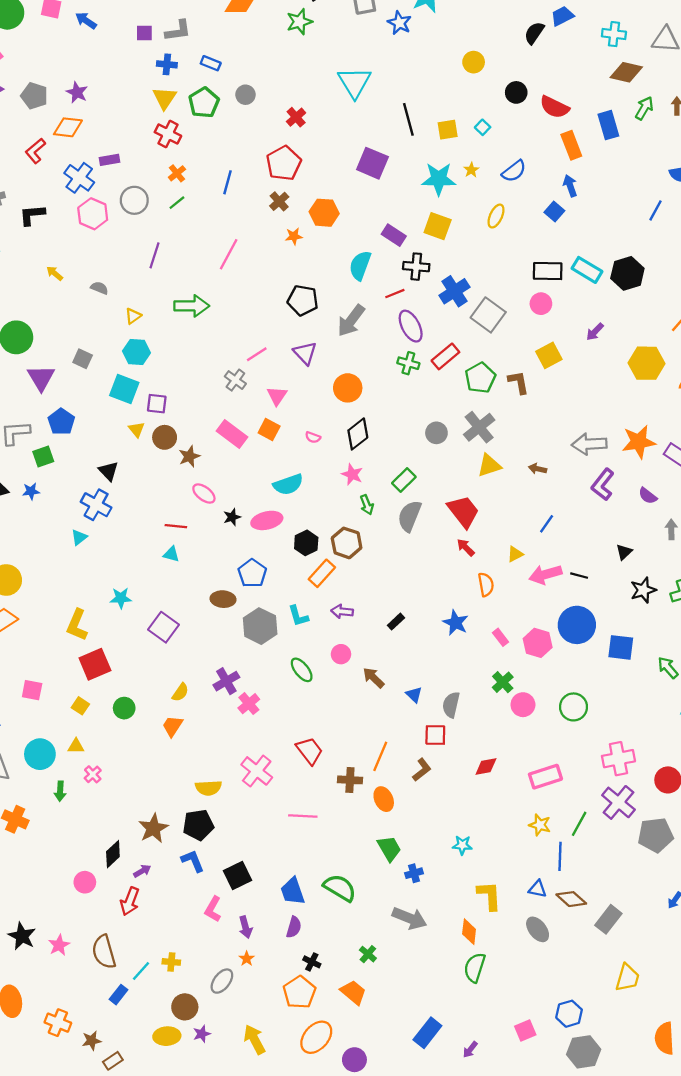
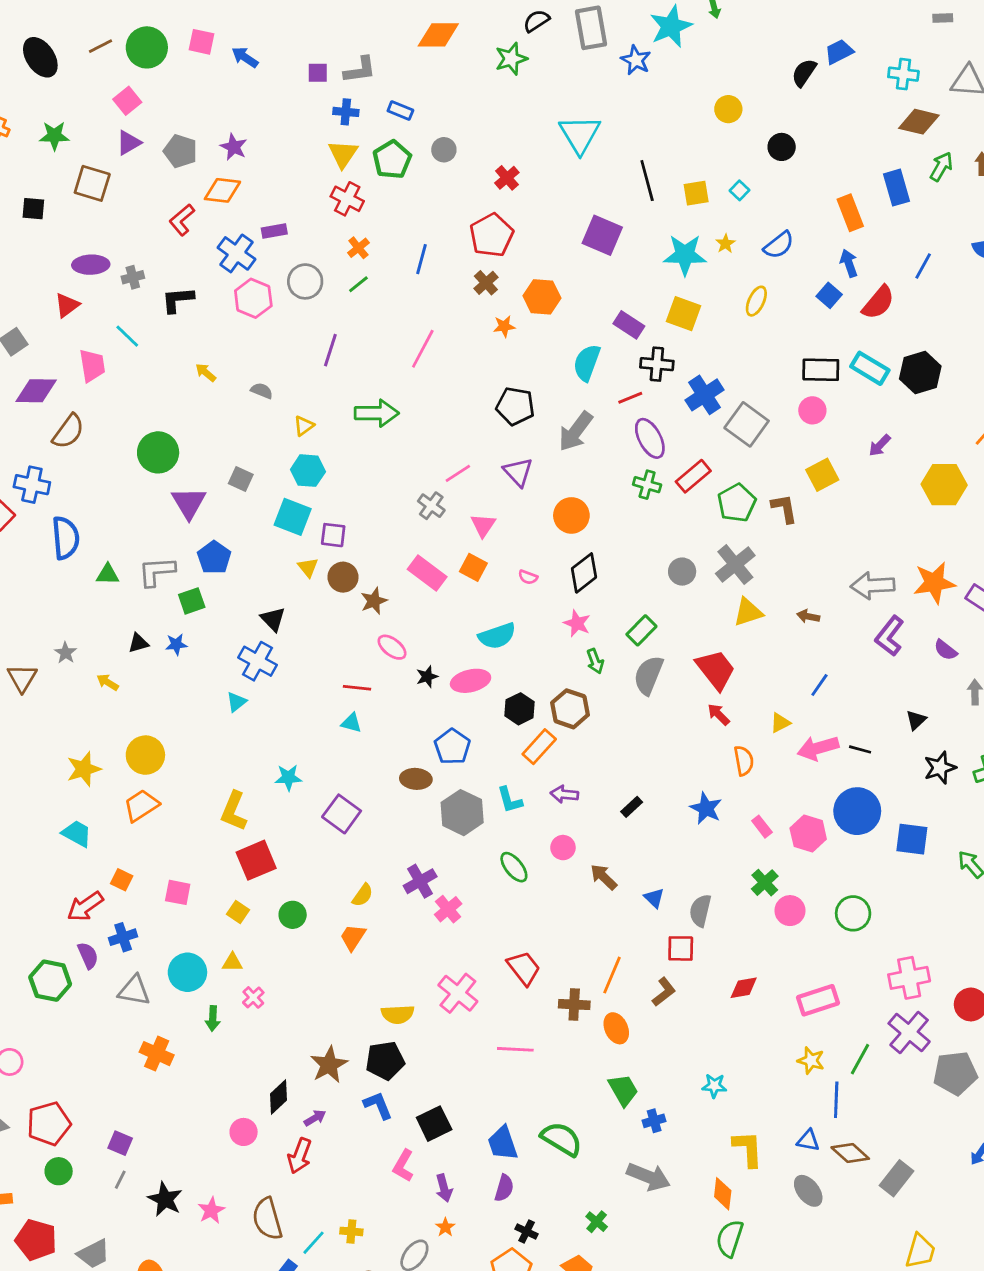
red semicircle: (554, 107) -> (878, 302), moved, turned -76
blue line: (656, 210) -> (923, 266), moved

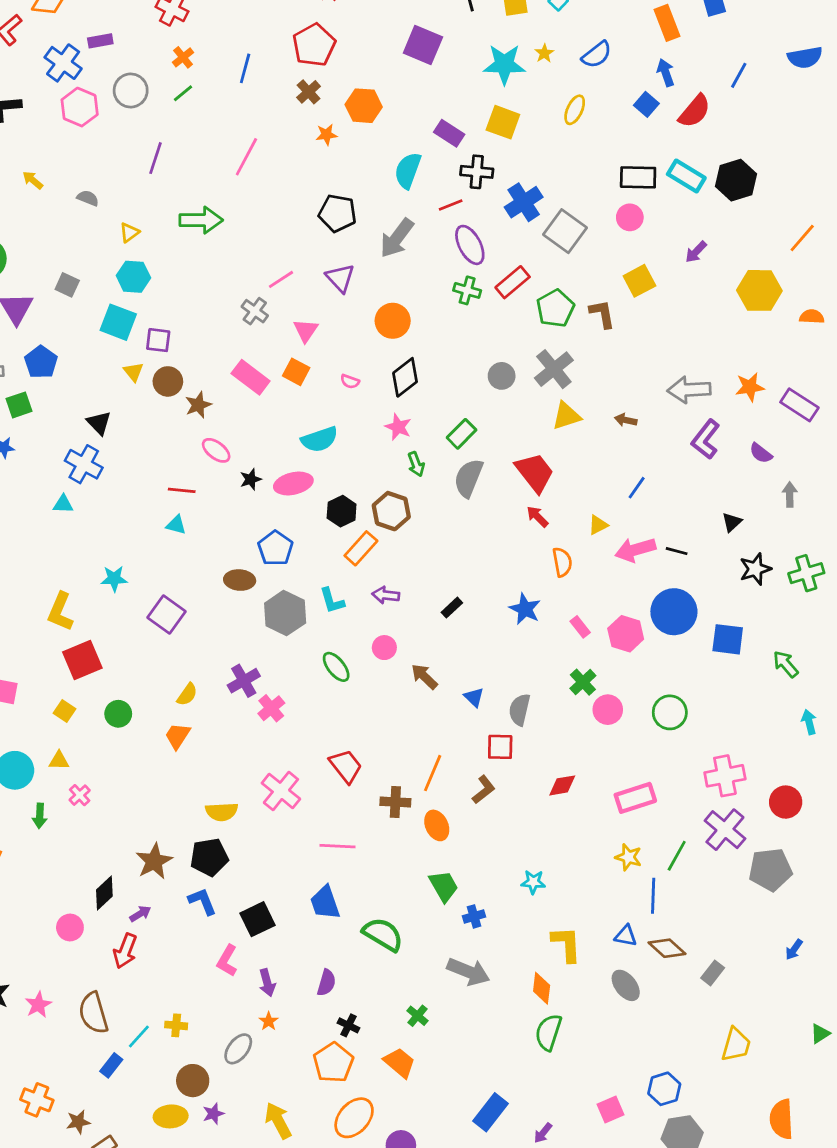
orange star: (934, 583) -> (750, 387), size x0.7
cyan triangle: (237, 702) -> (63, 504), turned 40
blue trapezoid: (503, 1143) -> (325, 903), moved
gray rectangle: (896, 1178) -> (713, 973), size x0.7

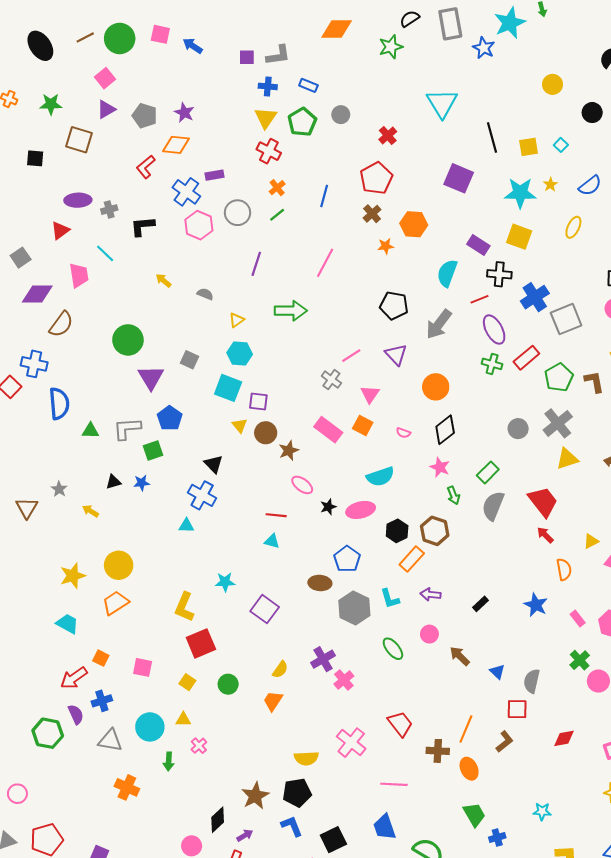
gray square: (565, 231) -> (566, 319), turned 32

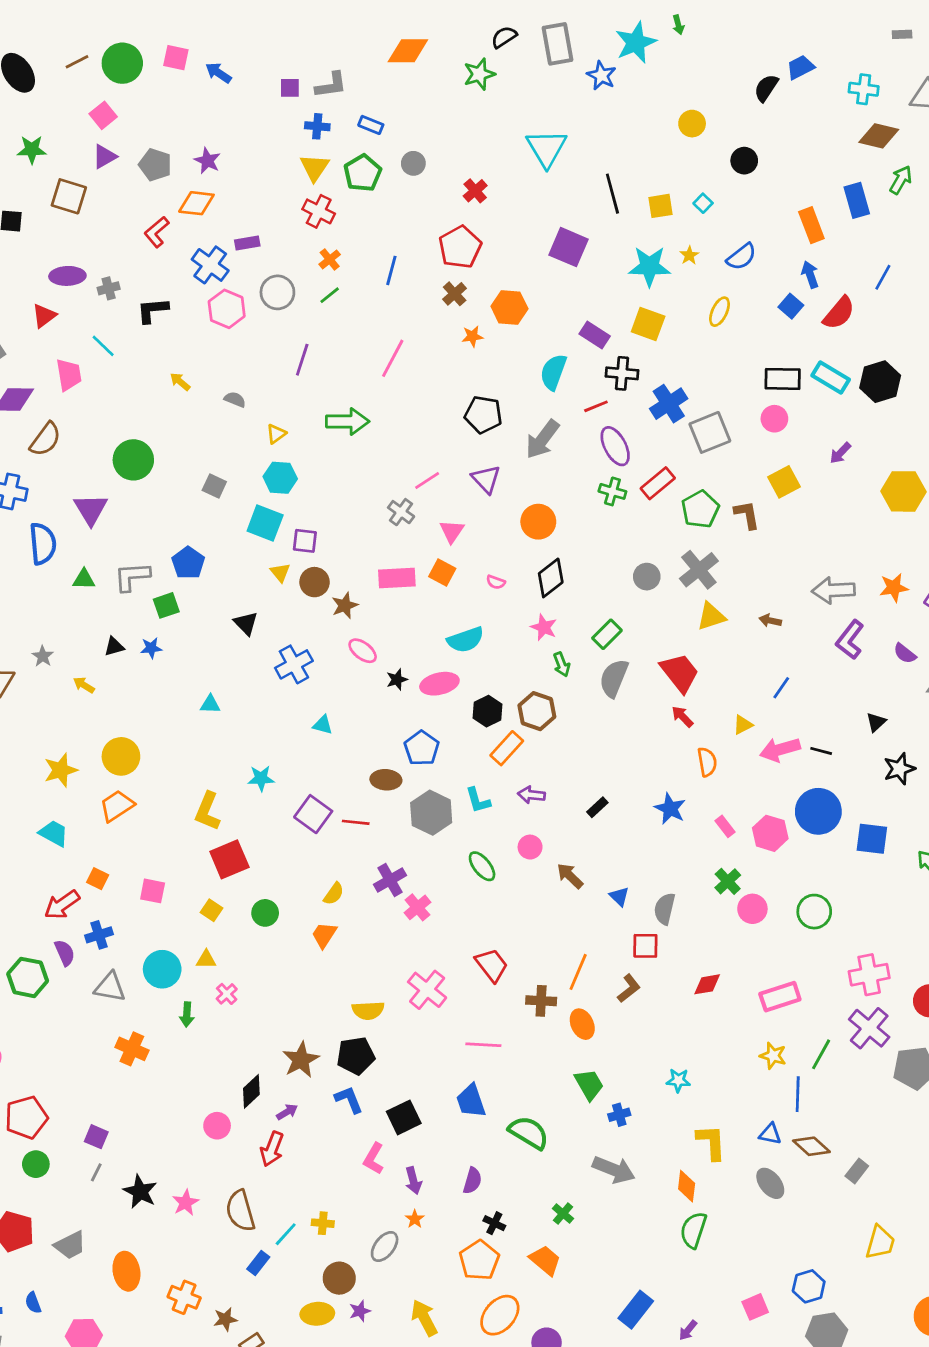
purple triangle: (151, 377) -> (91, 509), moved
pink rectangle: (328, 430) -> (397, 578), turned -40
blue cross: (202, 495) -> (294, 664), moved, turned 32
red line: (276, 515) -> (356, 822), moved

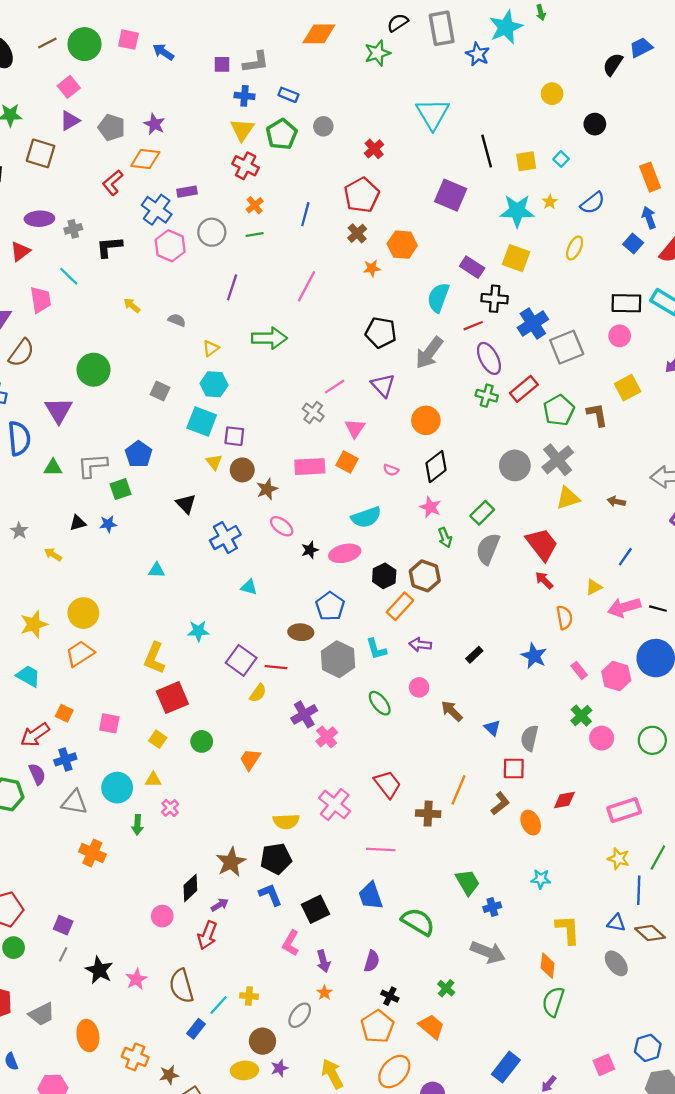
green line: (330, 295) -> (255, 234), turned 30
gray circle: (647, 577) -> (515, 465), size x1.4
yellow semicircle: (334, 894) -> (258, 693), moved
orange ellipse: (582, 1024) -> (531, 823), moved

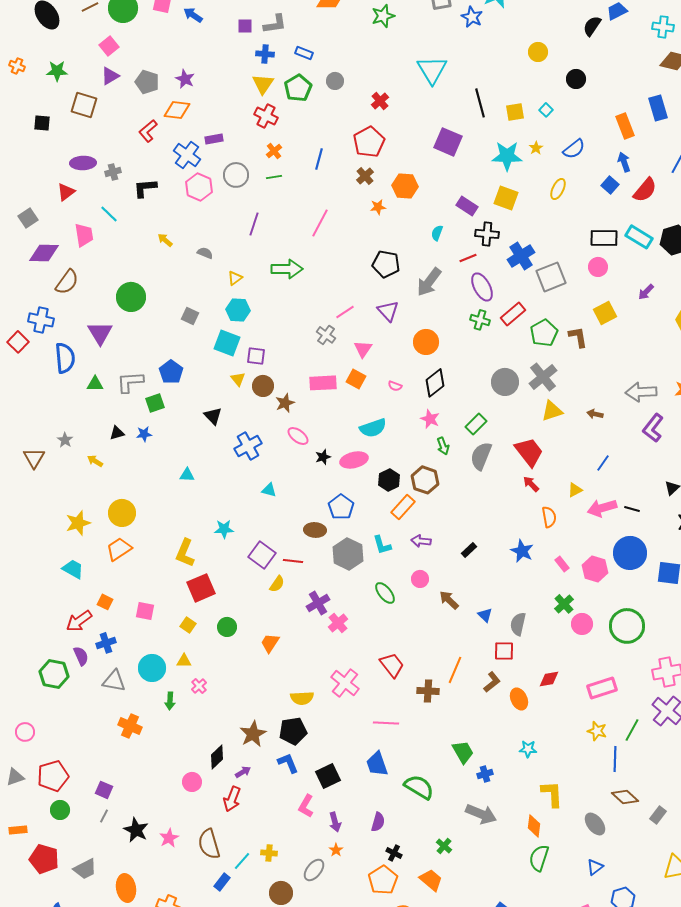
cyan semicircle: (438, 298) -> (437, 233), size x0.6
green circle: (652, 740) -> (627, 626), size x1.4
blue triangle: (616, 923) -> (595, 867), moved, turned -48

